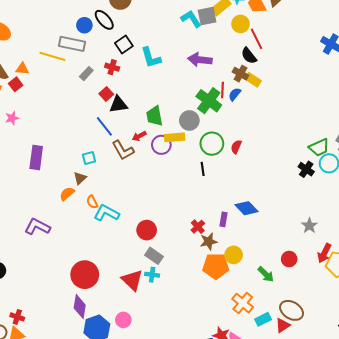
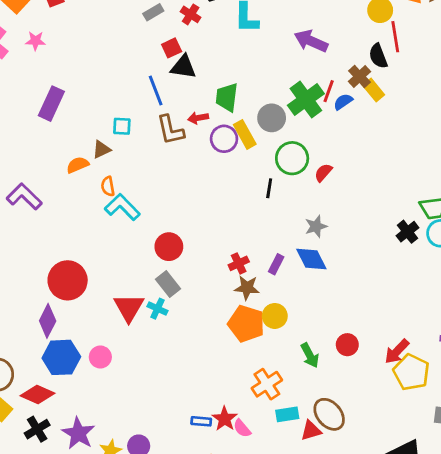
yellow rectangle: (175, 137) -> (245, 134), turned 48
gray star: (309, 226) -> (316, 226), moved

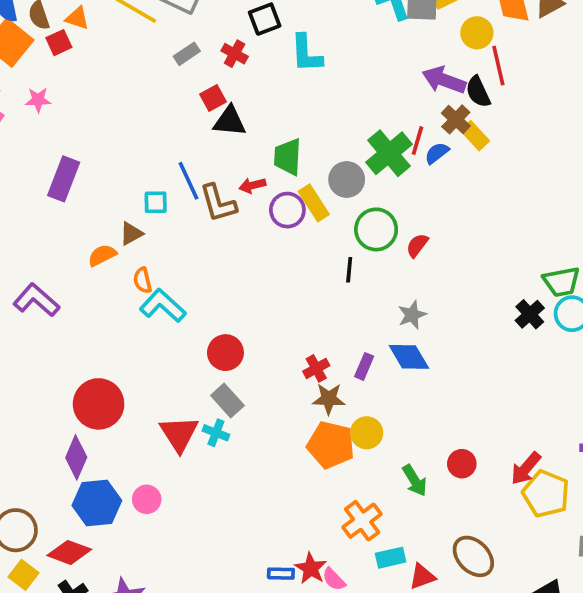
purple arrow: (311, 41) -> (444, 80), moved
blue line: (156, 90) -> (188, 181), moved
brown ellipse: (329, 414) -> (473, 556), moved

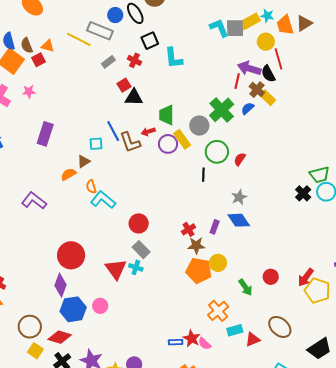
red line: (418, 141) -> (237, 81), moved

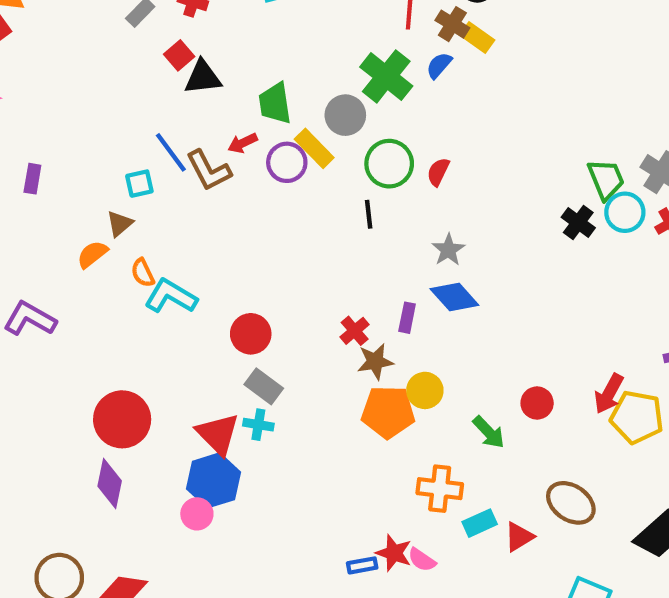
purple rectangle: (45, 134) -> (32, 179), size x0.6
green trapezoid: (319, 175) -> (606, 179), turned -90
blue hexagon: (73, 309) -> (213, 480), moved
orange cross: (218, 311) -> (440, 489), turned -35

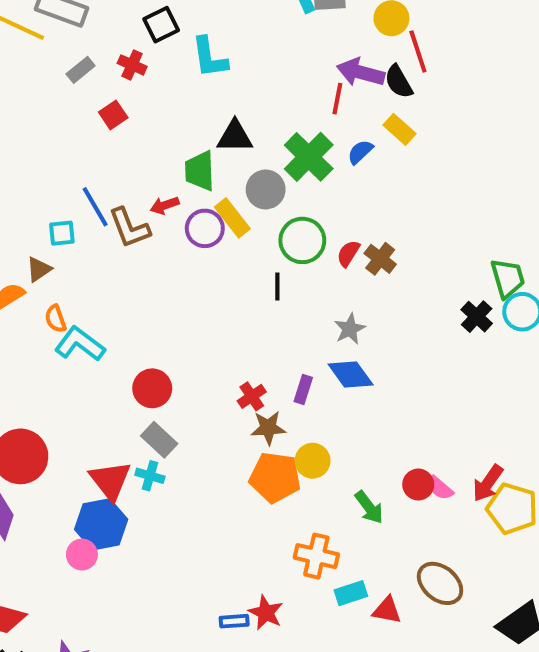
brown cross: (452, 24) -> (380, 259), moved
black triangle: (203, 77) -> (235, 136), moved
red triangle: (519, 537) -> (387, 610), turned 36
pink semicircle: (422, 560) -> (440, 488), moved

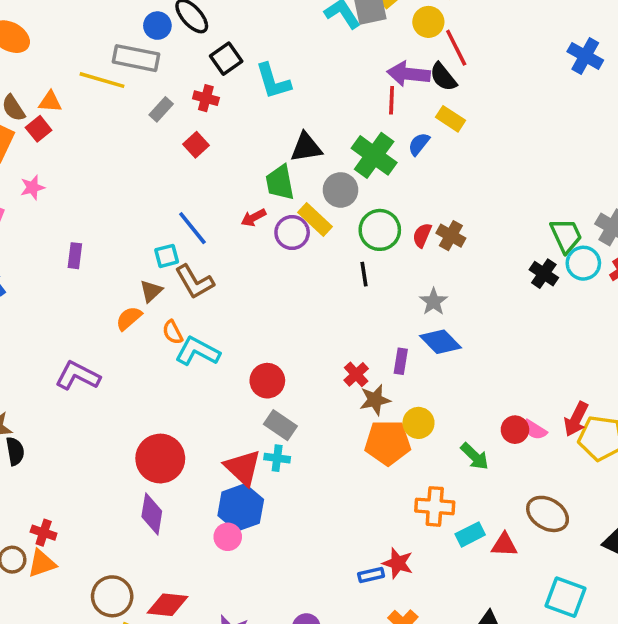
brown L-shape: (129, 228) -> (194, 282), moved

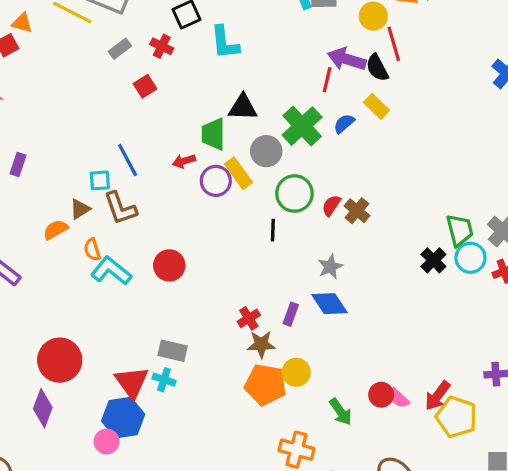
red circle: (267, 381) -> (169, 265), moved
gray rectangle: (280, 425) -> (173, 351), turned -32

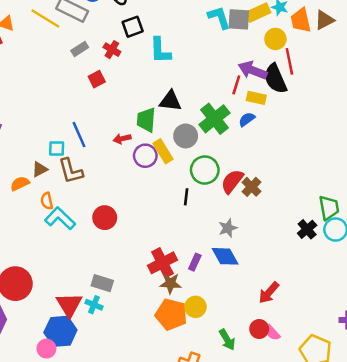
black semicircle: (377, 68) -> (275, 79), size x1.4
yellow rectangle: (377, 106) -> (256, 98), moved, turned -36
red semicircle: (331, 205) -> (232, 181), size x1.5
red cross: (249, 318) -> (162, 263), size x1.6
red arrow: (437, 396) -> (269, 293), moved

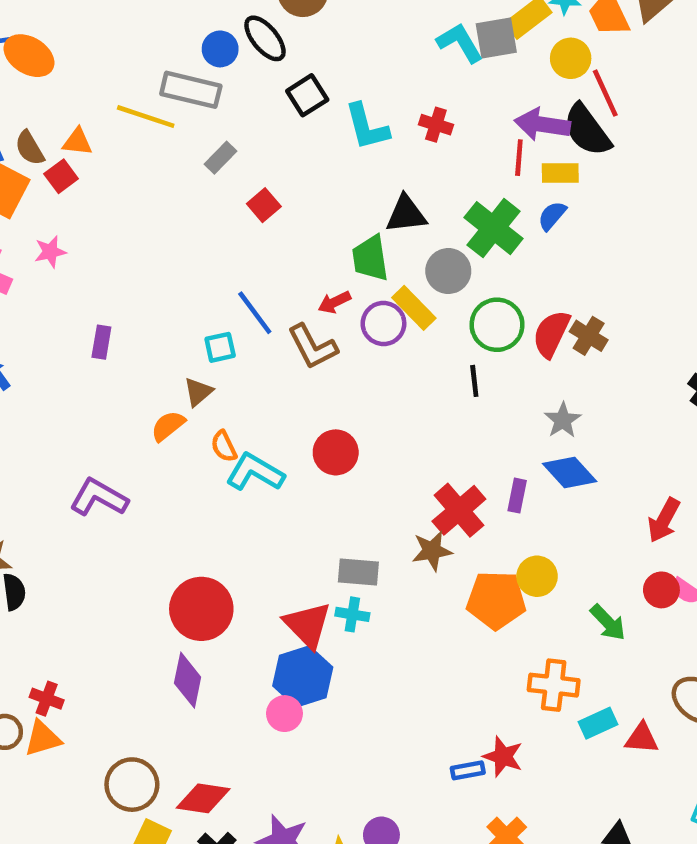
red cross: (112, 50) -> (436, 125), moved
brown L-shape: (71, 171) -> (313, 347), moved
brown star: (170, 283) -> (432, 551), moved

